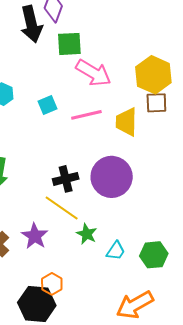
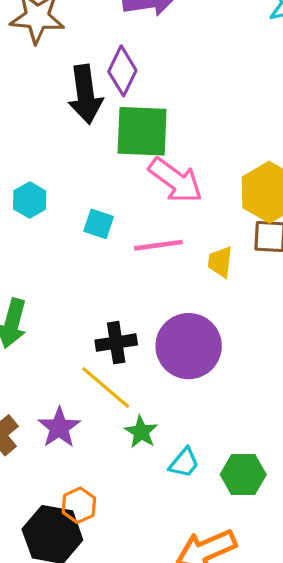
green square: (69, 44) -> (142, 131), size x1.4
cyan square: (47, 105) -> (99, 224), turned 36
yellow trapezoid: (126, 122) -> (220, 262), size x0.7

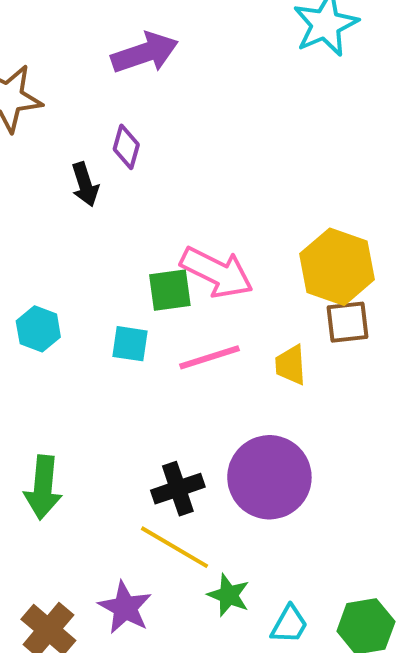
purple diamond: (122, 71) -> (126, 147), size x0.7
black arrow: (85, 94) -> (85, 184), size x0.6
green square: (142, 131) -> (170, 290), moved, size x0.6

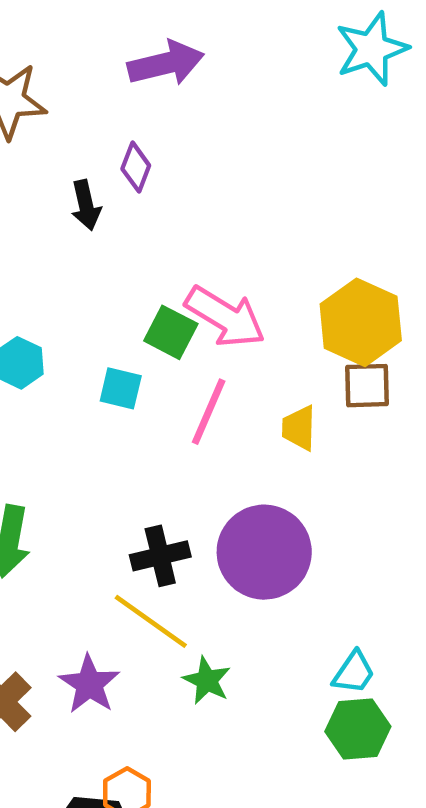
green square: (170, 290) -> (171, 332), turned 30
pink line: (210, 357) -> (209, 412), turned -54
cyan trapezoid: (289, 624) -> (354, 672), moved

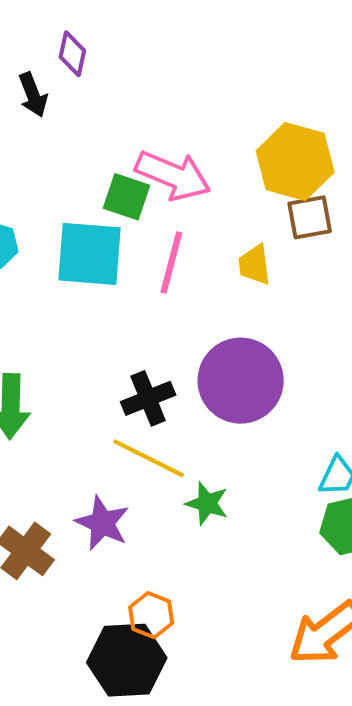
cyan square: (121, 388) -> (90, 254), size x1.8

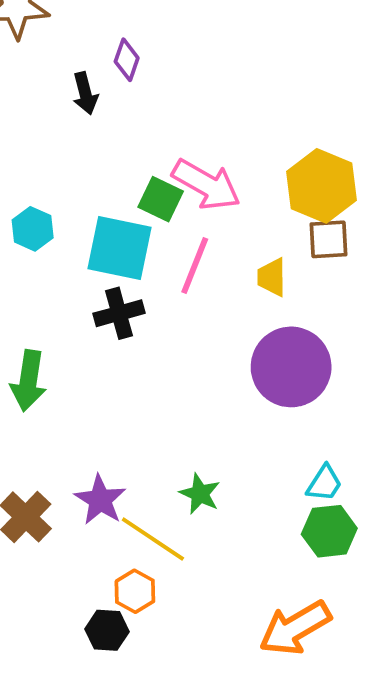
purple circle: (241, 381) -> (291, 367), moved
black cross: (148, 398) -> (119, 313), moved
yellow line: (149, 458) -> (153, 539), moved
black hexagon: (127, 660) -> (107, 630), size x0.6

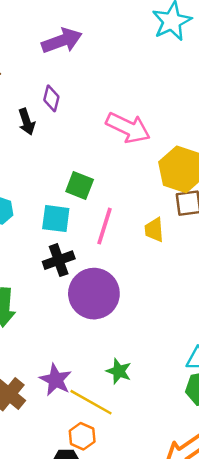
pink arrow: (206, 185) -> (128, 128), moved
cyan square: (119, 248) -> (56, 219), size x0.7
purple circle: (291, 367) -> (94, 294), moved

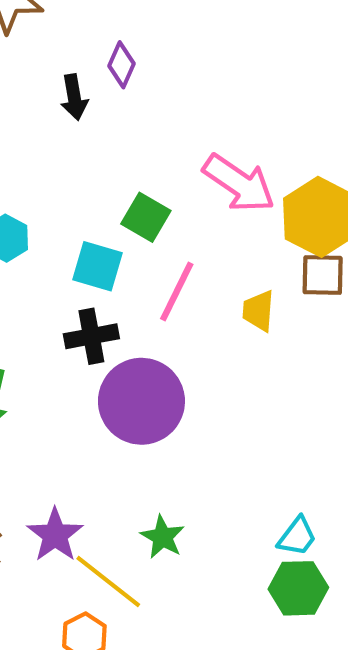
pink arrow: (128, 128) -> (239, 183), moved

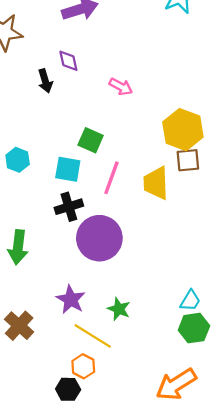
purple diamond: (122, 65) -> (68, 61), turned -30
pink arrow: (239, 183) -> (121, 87), moved, size x0.6
yellow trapezoid: (258, 311) -> (156, 183), size x1.5
purple star: (55, 535) -> (71, 300), moved

